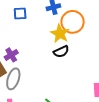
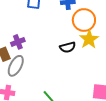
yellow star: (60, 34) -> (89, 39), moved

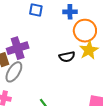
purple cross: (18, 42) -> (18, 48), size x1.5

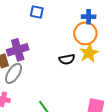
blue cross: (70, 12) -> (89, 17), moved

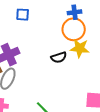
yellow star: (89, 53) -> (80, 48), turned -30

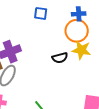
blue square: (23, 15) -> (41, 13), moved

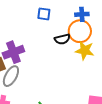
black semicircle: (60, 58) -> (62, 39), moved

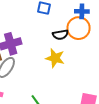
yellow star: (85, 51) -> (55, 58), moved

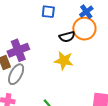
blue cross: (82, 11) -> (86, 12), turned -32

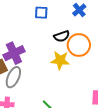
orange circle: (84, 29) -> (79, 45), moved

